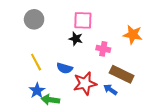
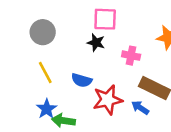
gray circle: (34, 19) -> (43, 32), moved

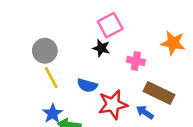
pink square: (105, 19) -> (110, 25), turned -30
gray circle: (43, 32) -> (45, 51), moved

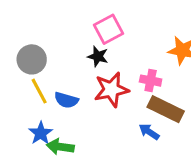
pink cross: (136, 61) -> (151, 81), moved
blue semicircle: (87, 85) -> (66, 100), moved
red star: (113, 105) -> (111, 90), moved

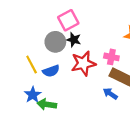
pink square: (108, 29) -> (68, 20), moved
gray circle: (32, 59) -> (55, 42), moved
blue semicircle: (66, 100) -> (51, 71), turned -35

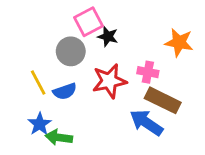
black star: (74, 40) -> (108, 37), moved
blue arrow: (110, 94) -> (146, 123), size x1.6

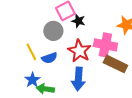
pink cross: (148, 72) -> (105, 45), size x1.6
red star: (109, 81) -> (79, 51), turned -30
blue arrow: (146, 123) -> (78, 79), moved, turned -120

